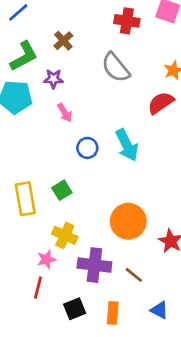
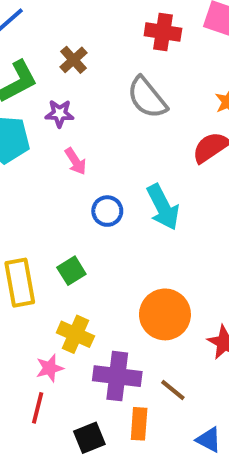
orange rectangle: (113, 313) -> (139, 424), moved

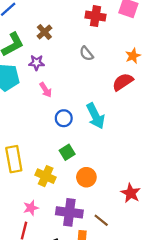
gray semicircle: (147, 98) -> (86, 54), size x0.6
green square: (71, 271) -> (67, 152), moved
orange circle: (165, 314) -> (86, 177), moved, size x0.7
yellow cross: (75, 334) -> (46, 176), moved

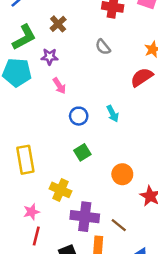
cyan arrow: (95, 116) -> (113, 114), size x0.6
yellow cross: (46, 176) -> (61, 190), moved
orange circle: (86, 177) -> (122, 174), moved
pink star: (31, 208) -> (31, 212), moved

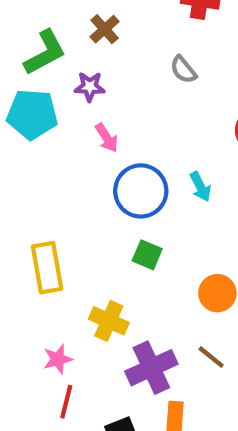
blue circle: (79, 116) -> (141, 191), size x1.6
green square: (82, 152) -> (147, 255), turned -35
purple cross: (85, 217) -> (151, 368), turned -32
brown line: (119, 225) -> (211, 357), moved

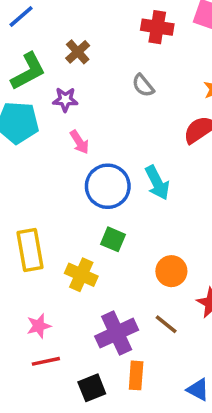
cyan arrow: (200, 187) -> (157, 183), size x1.4
yellow cross: (109, 321) -> (81, 275), moved
red line: (66, 402) -> (46, 361), turned 64

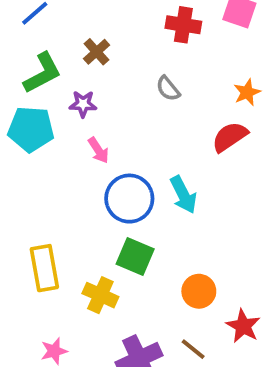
green square: (113, 239) -> (135, 256), size x1.4

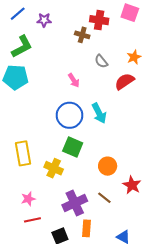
brown cross: (97, 52) -> (82, 35), moved, turned -32
gray semicircle: (168, 89) -> (101, 61), moved
purple star: (83, 104) -> (44, 20), moved
pink arrow: (98, 150) -> (74, 80), moved

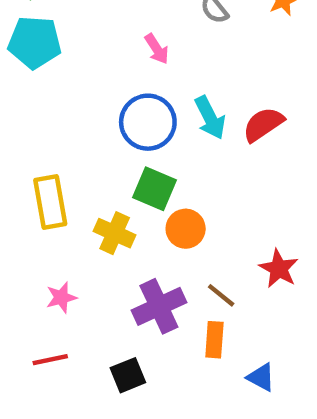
red semicircle: (124, 81) -> (263, 124), moved
orange circle: (108, 166) -> (186, 229), moved
red line: (32, 220) -> (50, 360), moved
orange rectangle: (86, 228) -> (214, 340), moved

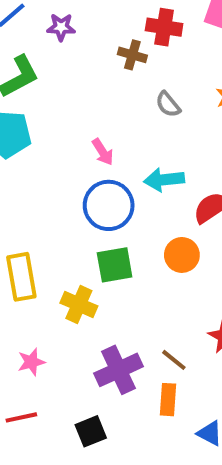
pink arrow: (157, 49) -> (103, 152), moved
cyan arrow: (210, 118) -> (164, 180), moved, turned 111
green square: (155, 189) -> (115, 265), turned -33
orange circle: (186, 229) -> (182, 255), moved

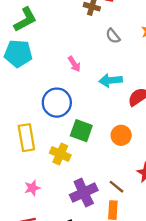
blue circle: (109, 205) -> (57, 103), moved
orange circle: (182, 255) -> (121, 135), moved
green square: (115, 265) -> (81, 131), turned 30

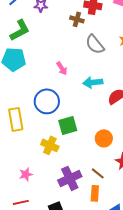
gray semicircle: (113, 36) -> (95, 44), size x1.5
green square: (81, 131) -> (68, 125), turned -36
orange circle: (121, 135) -> (104, 138), moved
yellow rectangle: (26, 138) -> (16, 119), moved

